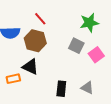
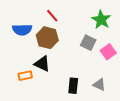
green star: (89, 23) -> (101, 20), turned -30

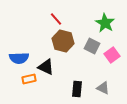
blue semicircle: (22, 30) -> (19, 58), moved
brown hexagon: (47, 38) -> (63, 41), moved

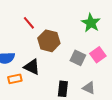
red line: (56, 19) -> (29, 23), moved
gray square: (92, 46) -> (78, 58), moved

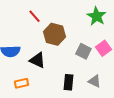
orange rectangle: (15, 79) -> (21, 83), moved

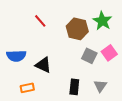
brown hexagon: (54, 34) -> (77, 29), moved
gray triangle: (94, 81) -> (100, 86), turned 40

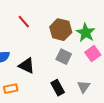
green star: (102, 21) -> (86, 33), moved
gray square: (89, 56) -> (64, 57), moved
black rectangle: (74, 87) -> (58, 88), turned -35

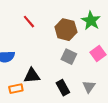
green star: (86, 33) -> (91, 21), moved
black triangle: (27, 66) -> (32, 76), moved, turned -30

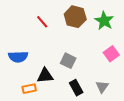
brown hexagon: (66, 30) -> (75, 17), moved
gray square: (69, 57) -> (68, 61), moved

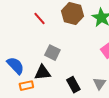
blue semicircle: (18, 57) -> (15, 66), moved, turned -132
gray square: (68, 61) -> (52, 53), moved

